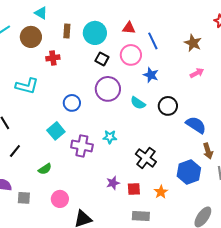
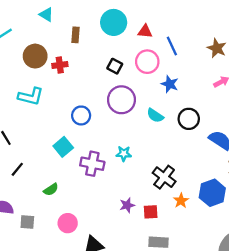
cyan circle: (95, 33) -> (114, 22), moved
brown circle: (31, 37) -> (35, 56), moved
orange star: (161, 192) -> (181, 201), moved

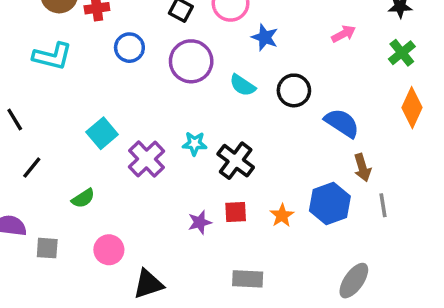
blue circle: (81, 115) -> (129, 48), moved
purple cross: (92, 164) -> (147, 159), turned 35
black cross: (164, 177) -> (236, 161), moved
red square: (151, 212) -> (236, 212), moved

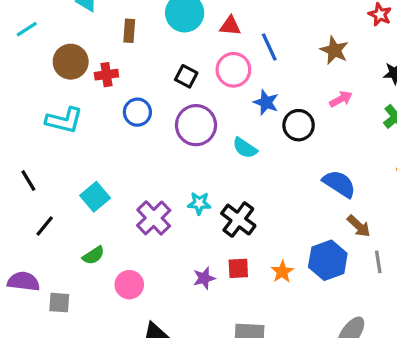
black circle: (294, 90) -> (299, 125), moved
cyan square: (102, 133) -> (95, 197), moved
brown arrow: (362, 168) -> (359, 226), turned -30
pink circle: (109, 250) -> (129, 285), moved

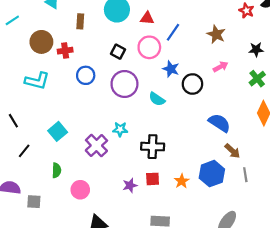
blue line: (269, 47) -> (173, 32), turned 60
cyan star: (199, 203) -> (120, 129), moved
black cross: (238, 220) -> (153, 147), turned -35
green semicircle: (93, 255) -> (57, 170), turned -56

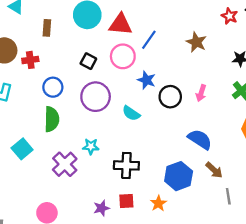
red triangle: (147, 18) -> (120, 24), size x1.5
pink arrow: (221, 67) -> (201, 93), moved, turned 136
green semicircle: (57, 170) -> (52, 119), moved, size x1.5
blue hexagon: (212, 174) -> (179, 176), moved

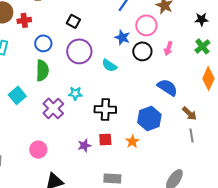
pink circle: (123, 56) -> (146, 25), moved
brown arrow: (214, 170) -> (189, 113), moved

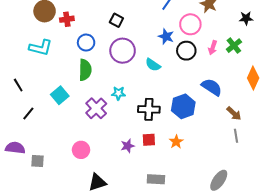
green cross: (202, 46) -> (234, 46), moved
blue hexagon: (149, 118) -> (183, 106), moved

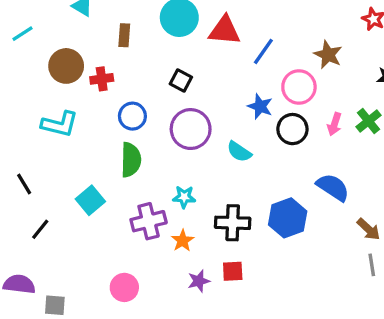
purple cross: (96, 108) -> (149, 221), turned 30
orange star: (176, 142) -> (183, 241), moved

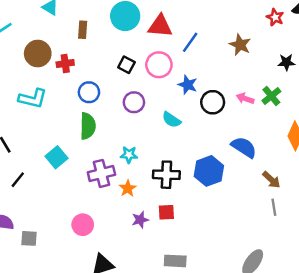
pink circle: (299, 87) -> (159, 65), moved
pink arrow: (334, 124) -> (245, 99), turned 91
purple circle: (191, 129) -> (134, 102), size x0.7

